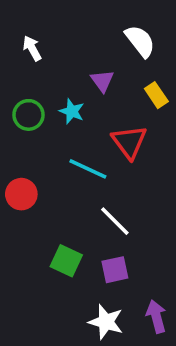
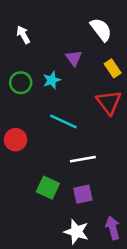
cyan star: (72, 111) -> (52, 80), turned 30
red triangle: (129, 142) -> (109, 102), moved
white line: (115, 221) -> (83, 159), turned -55

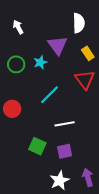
white semicircle: (101, 30) -> (79, 23), turned 36
purple triangle: (74, 58) -> (58, 45), size x1.5
cyan line: (63, 122) -> (49, 95), turned -70
white star: (76, 232) -> (60, 181), turned 30

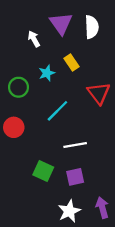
white arrow: (18, 27) -> (34, 39), moved
purple triangle: (58, 45) -> (61, 23), moved
yellow rectangle: (88, 53) -> (72, 62), moved
green circle: (16, 64) -> (18, 87), moved

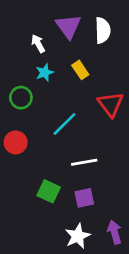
cyan star: (47, 73) -> (45, 73), moved

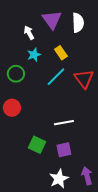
cyan line: (64, 124) -> (56, 77), moved

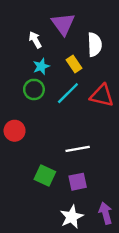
white semicircle: (78, 23) -> (95, 45), moved
green circle: (16, 74) -> (34, 89), moved
red triangle: (84, 79) -> (102, 96), turned -40

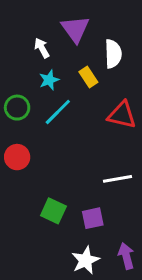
green circle: (34, 89) -> (17, 108), moved
cyan line: (68, 93) -> (58, 112), moved
white line: (78, 149) -> (117, 179), moved

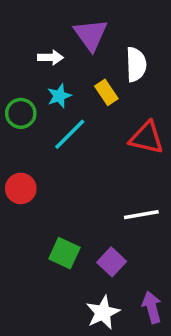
white arrow: (42, 48) -> (50, 57), turned 120
green circle: (17, 108) -> (21, 113), moved
purple square: (93, 218) -> (112, 262), turned -35

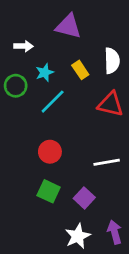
purple triangle: (91, 35) -> (68, 26), turned -40
white arrow: (50, 57) -> (24, 46), moved
white semicircle: (136, 64) -> (112, 61), moved
red circle: (21, 188) -> (50, 152), moved

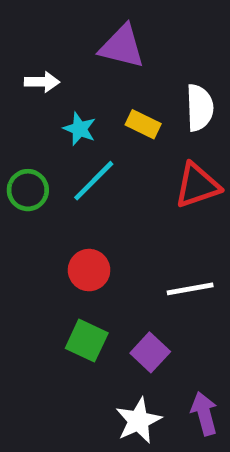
yellow rectangle: (80, 70) -> (143, 124), turned -30
cyan star: (45, 73) -> (80, 129), turned -30
green circle: (16, 86) -> (28, 190), moved
red triangle: (111, 104) -> (197, 185), turned -32

